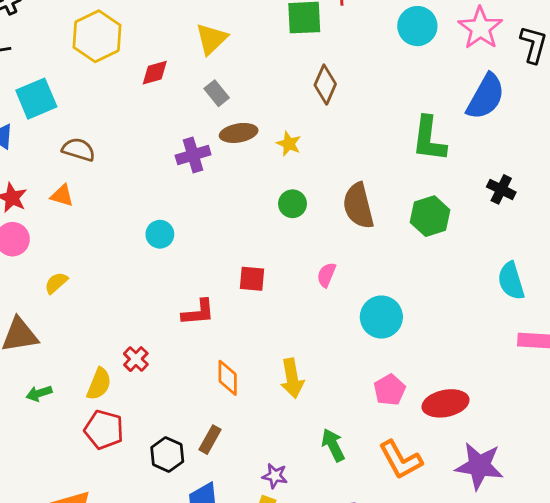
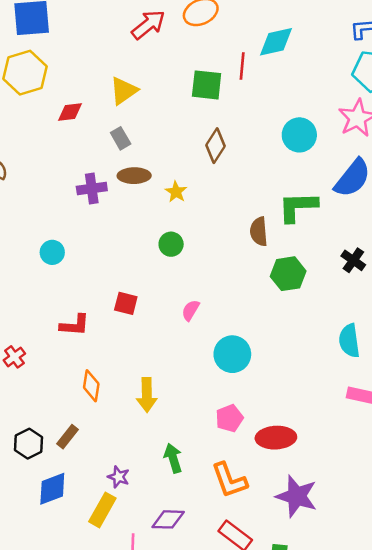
cyan circle: (417, 26) -> (299, 135), moved
green L-shape: (429, 139) -> (298, 207), turned 72
brown semicircle: (358, 206) -> (259, 232), moved, size x0.7

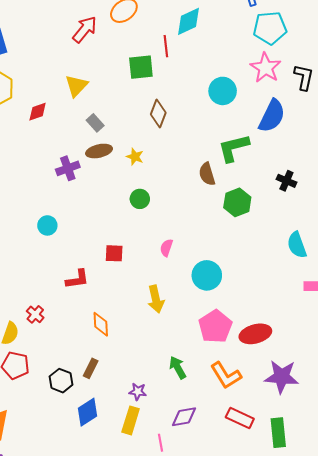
gray rectangle: (121, 138) -> (95, 123), moved
yellow arrow: (147, 395) -> (156, 299), moved
pink pentagon: (229, 418) -> (215, 326), size x1.5

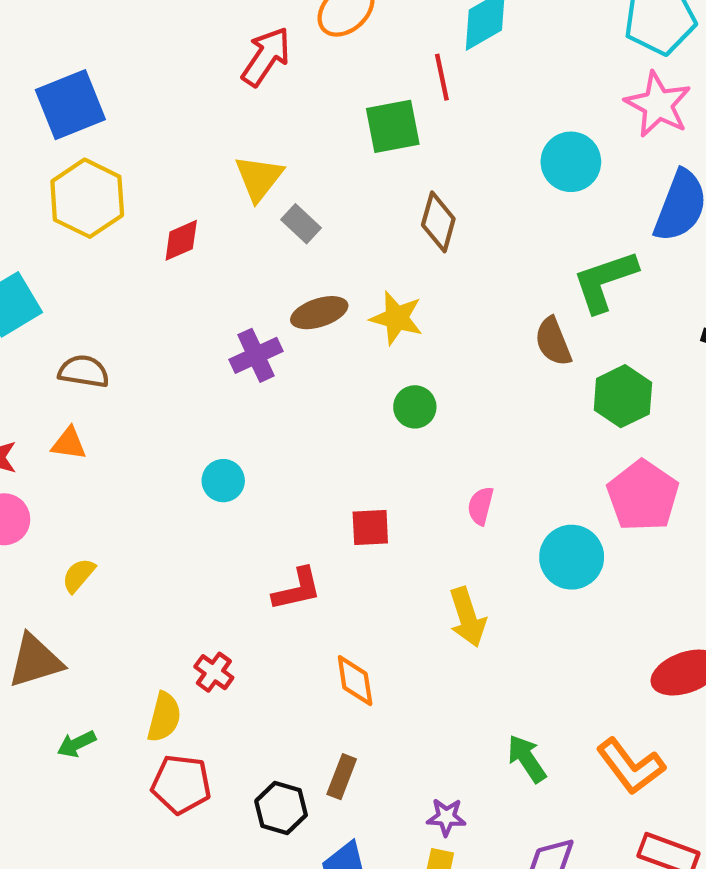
gray rectangle: (95, 123) -> (301, 224), moved
yellow star: (135, 157) -> (397, 318), size x1.4
pink pentagon: (215, 326) -> (643, 496), moved

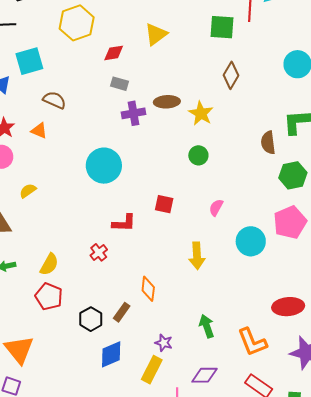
gray rectangle: (301, 224) -> (119, 84), moved, turned -42
cyan circle: (223, 481) -> (104, 166), size x1.8
red cross: (214, 672) -> (99, 252), moved
orange diamond: (355, 681) -> (148, 289), moved

